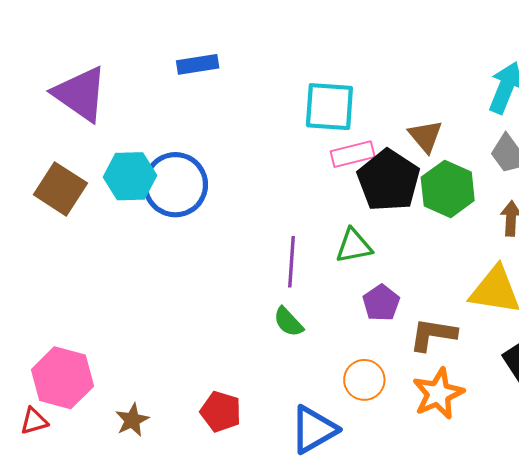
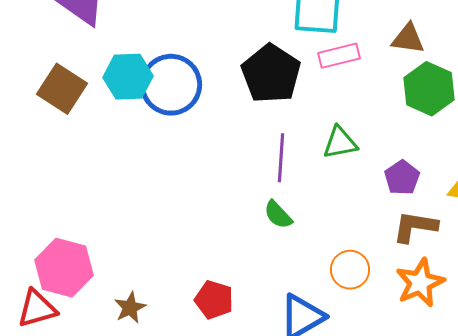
brown triangle: (426, 136) -> (408, 39), turned -42
black pentagon: (389, 180) -> (271, 74), moved
purple pentagon: (381, 303) -> (402, 178), moved
red triangle: (34, 421) -> (37, 309), size x1.5

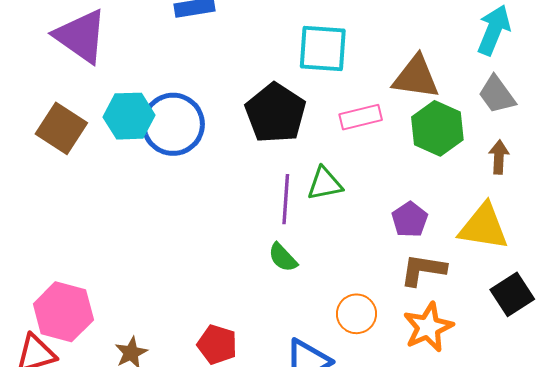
brown triangle: (408, 39) -> (416, 77), size x1.4
pink rectangle: (339, 56) -> (361, 117), moved
green triangle: (340, 143) -> (325, 184), moved

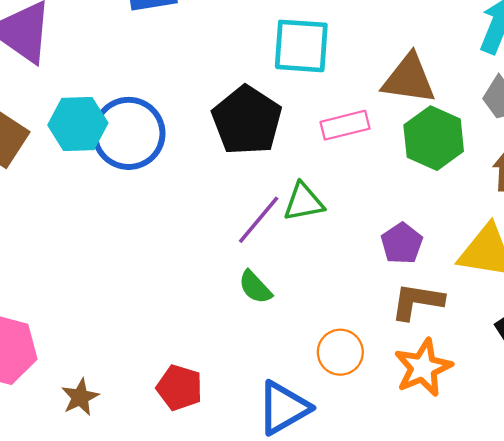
purple line: (286, 199) -> (259, 220), turned 36

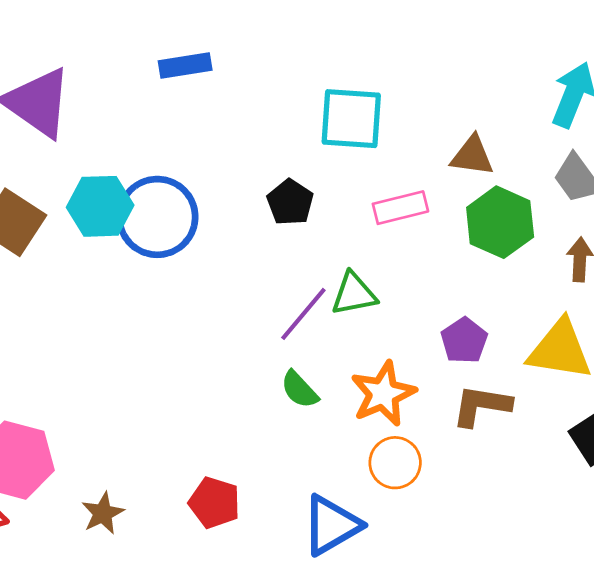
brown triangle: (409, 79) -> (472, 156), size x0.7
black pentagon: (247, 120) -> (290, 202), size x0.6
orange star: (423, 368) -> (383, 394), moved

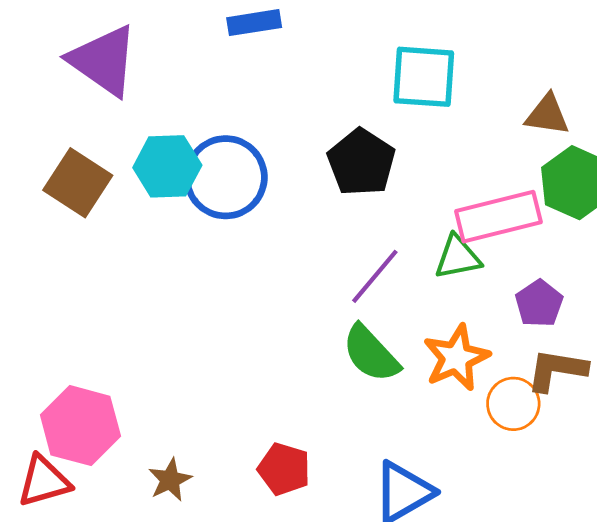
black pentagon: (290, 202) -> (361, 162), size x1.4
pink rectangle: (400, 208) -> (498, 217), moved, size x1.5
green triangle: (354, 294) -> (458, 257), moved
green semicircle: (299, 390) -> (371, 354), size x1.5
orange circle: (395, 463) -> (513, 404), moved

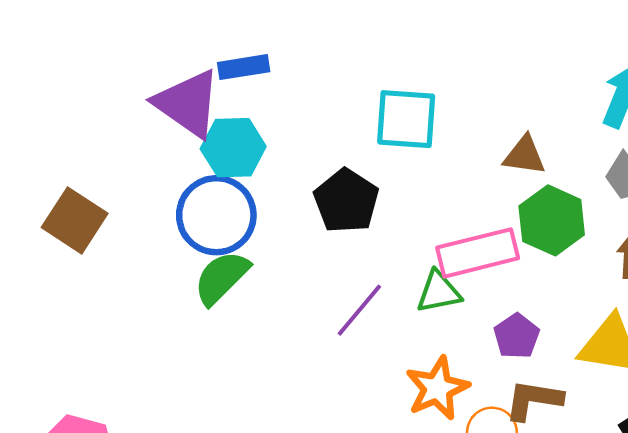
purple triangle: (104, 61) -> (188, 103), moved
cyan hexagon: (167, 166) -> (233, 148), moved
green semicircle: (371, 354) -> (222, 278), moved, turned 88

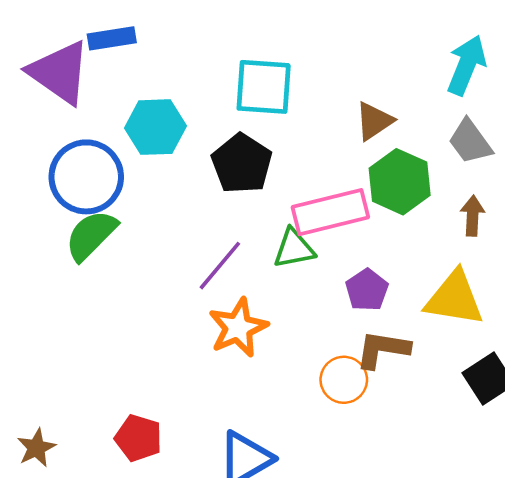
cyan hexagon: (233, 148) -> (155, 127), moved
brown triangle: (524, 155) -> (374, 121), turned -42
black pentagon: (346, 201) -> (242, 164), moved
orange star: (437, 388) -> (238, 328), moved

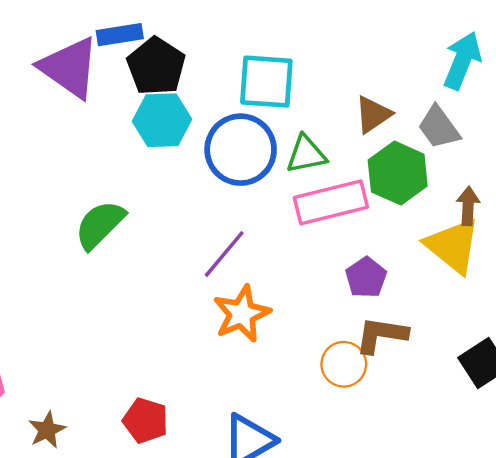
gray trapezoid: (470, 142) -> (439, 127), moved
black pentagon: (242, 164) -> (156, 66), moved
blue circle: (86, 177) -> (241, 150), moved
green triangle: (294, 249) -> (306, 154), moved
yellow triangle: (454, 298) -> (453, 246), moved, turned 30

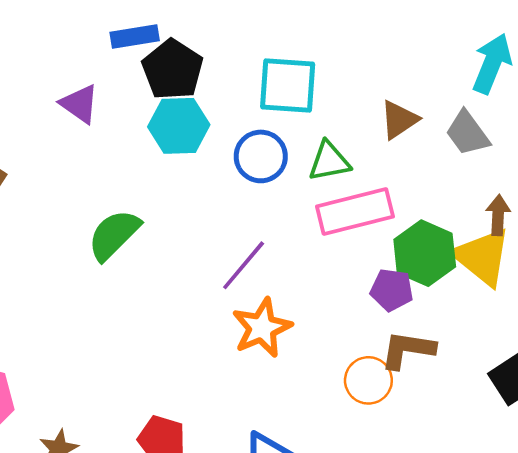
purple triangle: (69, 68) -> (80, 104), moved, size x0.6
blue circle: (241, 150) -> (261, 156), size x0.7
green hexagon: (398, 173) -> (425, 253), moved
purple pentagon: (366, 277) -> (392, 290), turned -30

